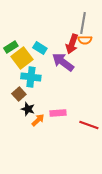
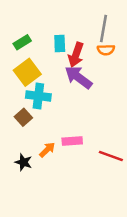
red arrow: (72, 44) -> (76, 55), moved
green rectangle: (11, 47) -> (22, 42), moved
cyan rectangle: (40, 48) -> (60, 44), moved, turned 56
black star: (28, 109) -> (23, 162), moved

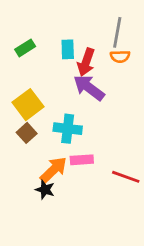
yellow square: (27, 72) -> (28, 105), moved
cyan cross: (38, 96) -> (68, 129), moved
orange arrow: (47, 150) -> (54, 170), size x1.5
black star: (23, 162) -> (45, 190), moved

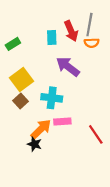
green rectangle: (25, 48) -> (13, 44), moved
red arrow: (86, 62) -> (71, 31), moved, turned -42
red line: (126, 177) -> (96, 134), turned 36

